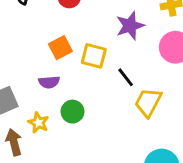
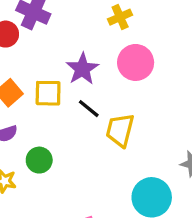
purple star: (130, 26) -> (82, 69), moved

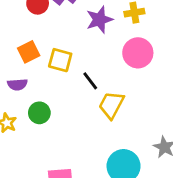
purple star: (82, 69) -> (99, 20), moved

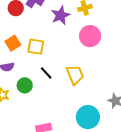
black line: (90, 81) -> (46, 73), moved
yellow trapezoid: (111, 105) -> (75, 75), turned 135

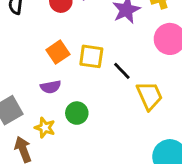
black line: (46, 73) -> (122, 71), moved

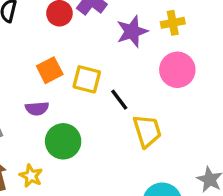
green circle: (77, 113) -> (63, 141), size x1.4
yellow star: (45, 128) -> (31, 176), moved

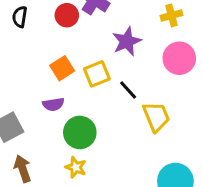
purple star: (132, 31) -> (127, 41), moved
yellow square: (87, 79) -> (97, 74), turned -32
yellow star: (31, 176) -> (76, 167), moved

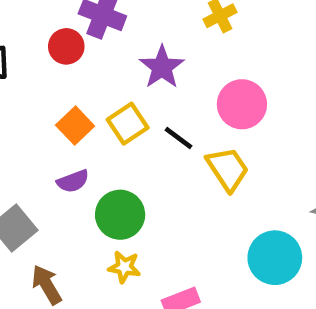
pink circle: (179, 58) -> (242, 104), moved

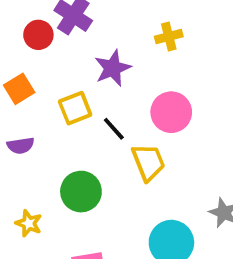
orange square: (75, 126) -> (19, 89), moved
green circle: (120, 215) -> (81, 192), moved
yellow star: (124, 267) -> (29, 223), moved

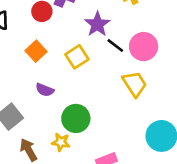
black line: (114, 129) -> (115, 46), moved
purple semicircle: (21, 146) -> (45, 90), turned 42
green circle: (81, 192) -> (76, 118), moved

